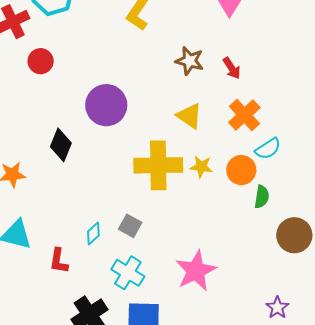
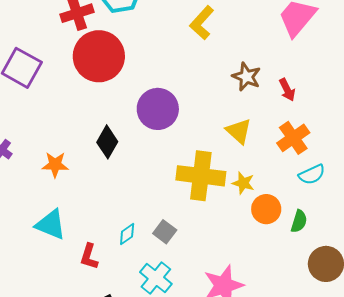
red circle: (41, 61) -> (99, 56), size x2.0
orange circle: (241, 170) -> (266, 209), moved

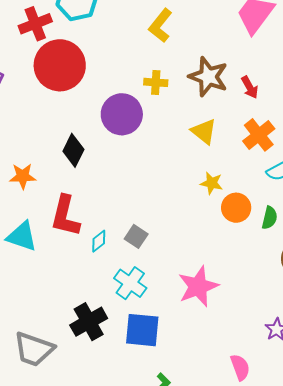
brown star: (246, 77) -> (208, 77), size x1.4
yellow cross: (201, 176) -> (156, 82), moved, size x0.5
red L-shape: (89, 257) -> (65, 216), moved, size x1.6

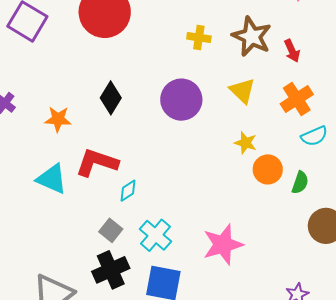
purple circle: (122, 114) -> (181, 100), moved
red L-shape: (65, 216) -> (97, 163), turned 90
gray square: (136, 236) -> (111, 230), moved

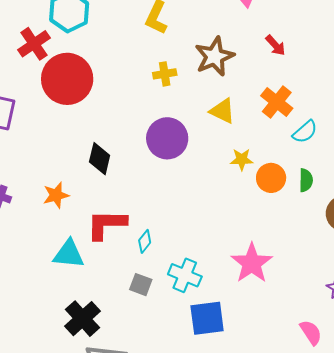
brown star: (252, 36) -> (214, 57), turned -30
red arrow: (292, 51) -> (275, 45), moved
black cross: (111, 270) -> (82, 319), moved

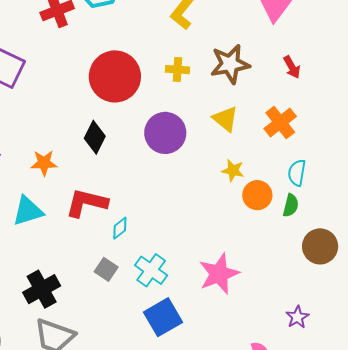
red circle: (67, 79) -> (115, 76), moved
cyan semicircle: (305, 132) -> (297, 173), moved, turned 128
cyan triangle: (69, 254) -> (28, 211), moved, turned -36
blue square: (207, 318) -> (163, 317), turned -36

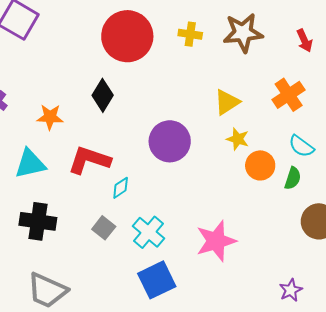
yellow triangle: (225, 119) -> (227, 102), moved, turned 44
purple circle: (165, 133) -> (170, 141), moved
cyan semicircle: (297, 173) -> (301, 146), turned -68
black cross: (42, 289) -> (38, 221), moved, turned 33

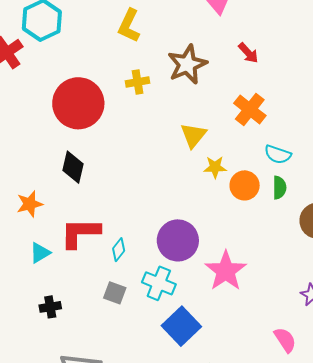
purple circle: (170, 141) -> (178, 240), moved
cyan triangle: (30, 164) -> (40, 253), moved, size x0.7
black cross: (38, 221) -> (50, 307), size x0.6

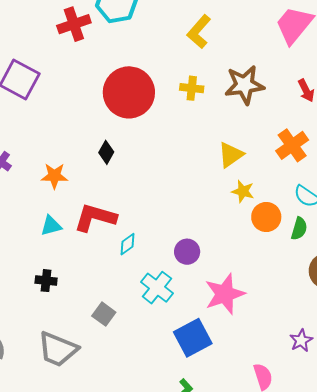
black diamond: (73, 167) -> (106, 152), size x0.7
purple circle: (178, 240) -> (187, 252), size x0.6
gray square: (115, 293) -> (104, 314), moved
blue square: (181, 326) -> (193, 338), moved

